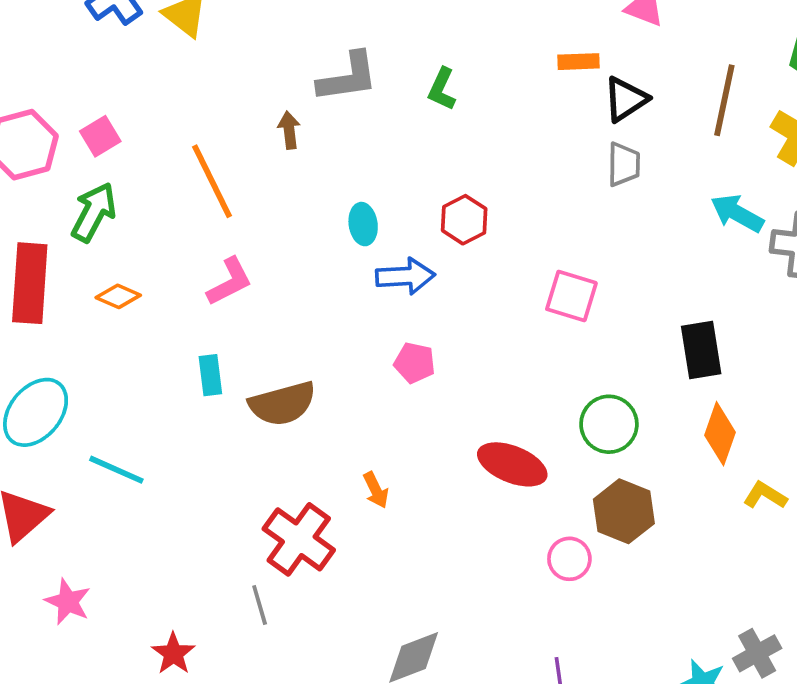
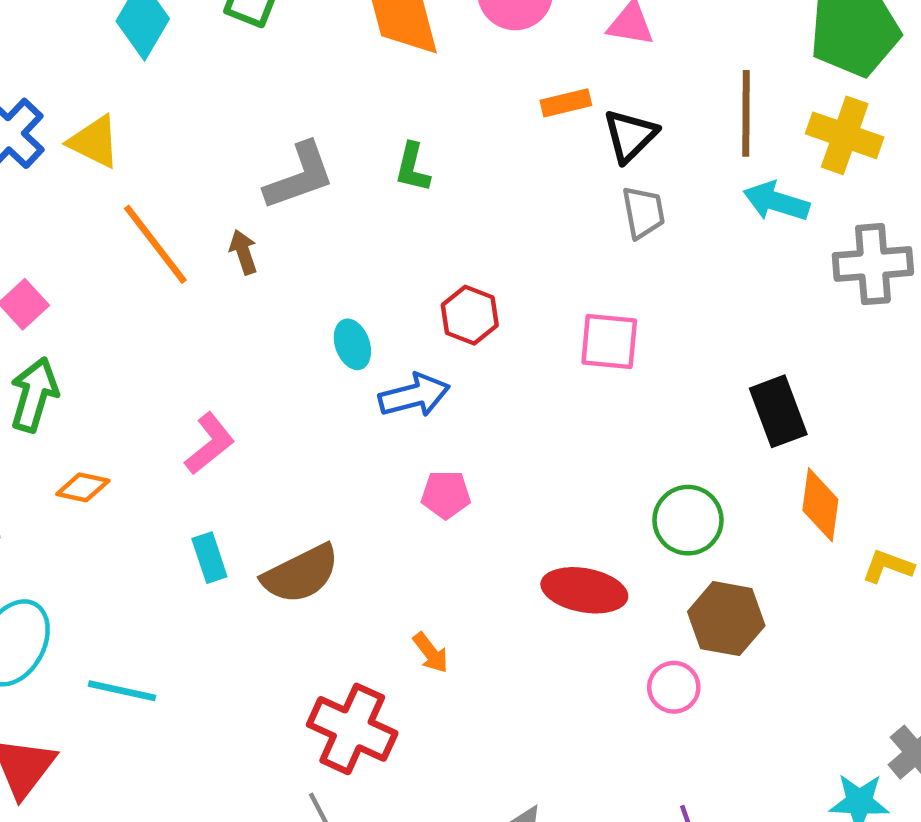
orange line: (212, 181) -> (155, 244), moved
cyan arrow: (737, 213) -> (776, 201), moved
pink square: (571, 296) -> (609, 341), moved

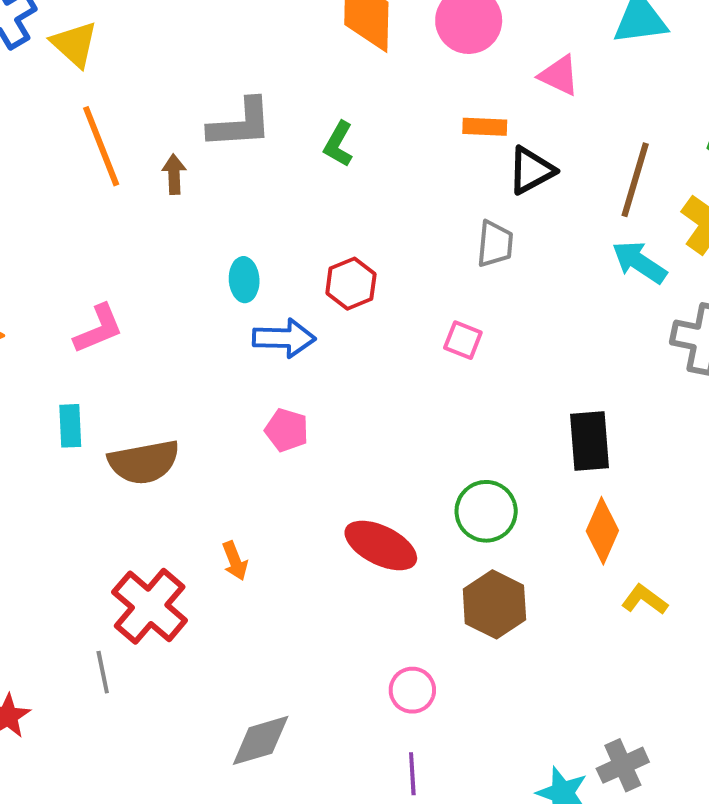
gray trapezoid: (643, 212) -> (495, 244), moved
pink square: (609, 341) -> (463, 340), size x0.7
pink circle: (674, 687) -> (412, 690), moved

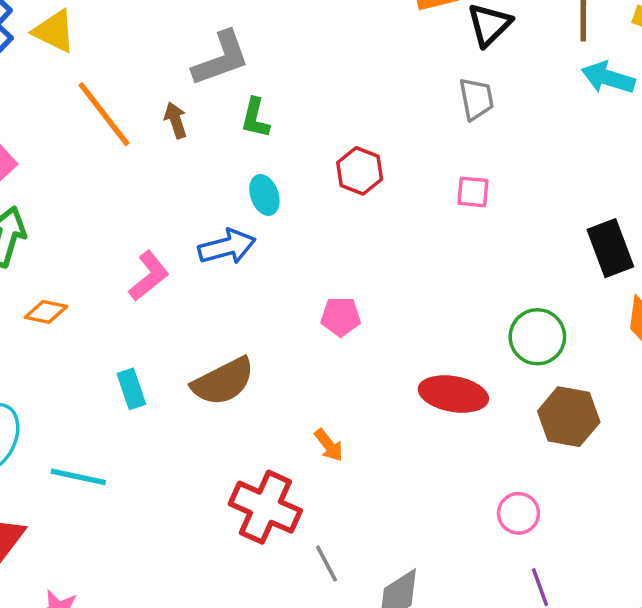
green L-shape: (338, 144) -> (255, 118), moved
blue arrow: (284, 338) -> (227, 247), moved
cyan rectangle: (70, 426) -> (131, 389), moved
gray line: (103, 672) -> (327, 563), moved

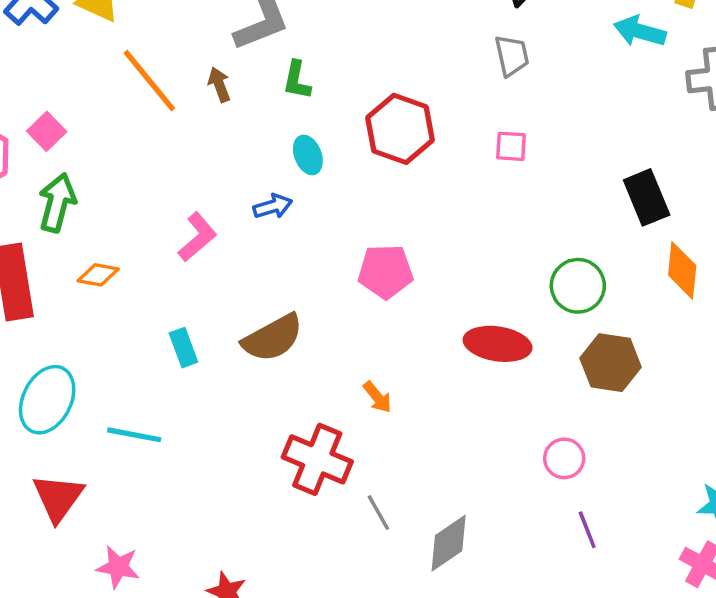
red hexagon: (360, 171) -> (400, 129), size x1.5
blue arrow: (227, 247) -> (273, 206), size x0.7
pink pentagon: (341, 317) -> (386, 272), size x1.4

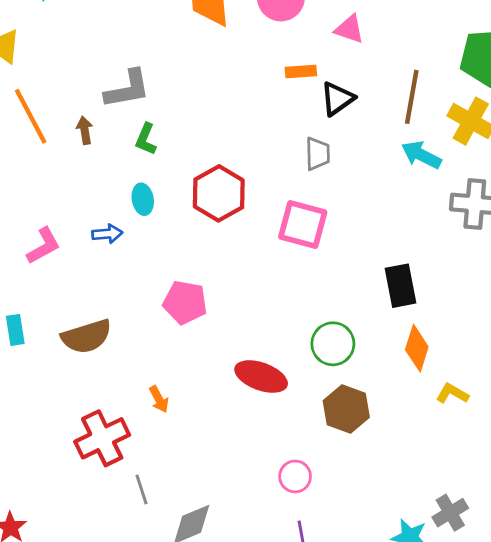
pink square: (511, 146) -> (303, 224), size x1.8
red cross: (317, 459) -> (102, 438), turned 30

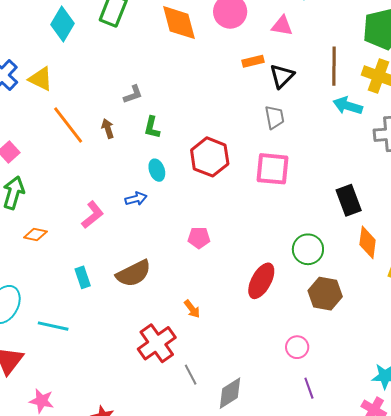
gray L-shape: (127, 89) -> (133, 94), size x0.6
pink pentagon: (185, 302) -> (199, 238), size x0.7
red ellipse: (261, 376) -> (261, 281), turned -72

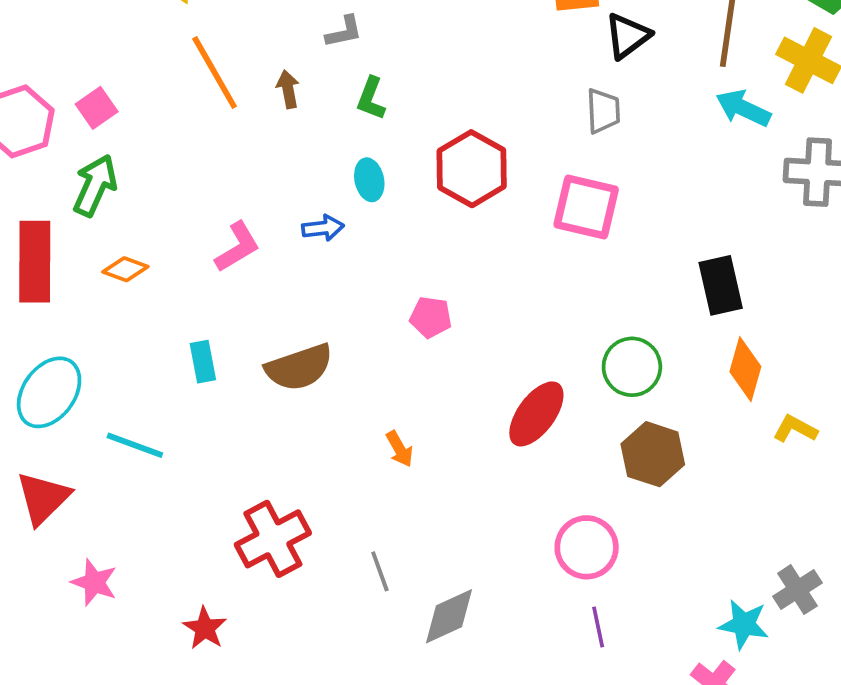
red cross: (157, 343) -> (273, 539), moved
pink circle: (297, 347) -> (587, 547), size x1.4

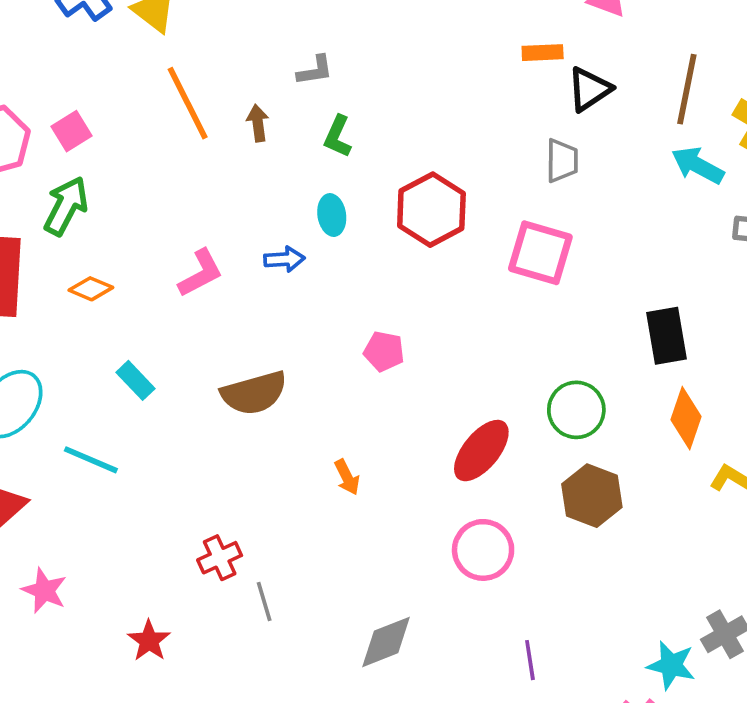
cyan rectangle: (203, 362) -> (135, 380), moved, turned -36
red cross: (273, 539) -> (220, 558), size x0.6
pink circle: (587, 547) -> (483, 550), moved
gray line: (380, 571) -> (264, 601), moved

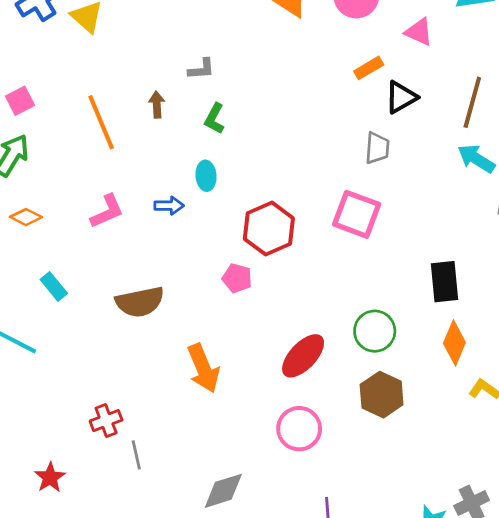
orange rectangle: (543, 53) -> (369, 68), turned -32
orange line: (188, 103) -> (101, 122), moved
red hexagon: (431, 210) -> (269, 229), moved
orange arrow: (347, 477) -> (203, 368), size x1.8

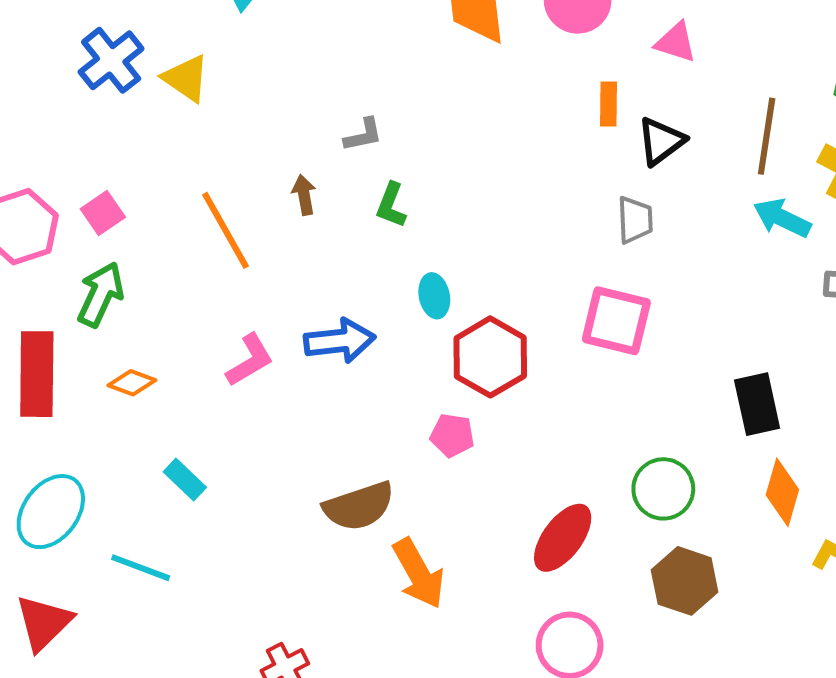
orange rectangle: (369, 68) -> (609, 104), turned -52
cyan ellipse: (206, 176) -> (434, 296), moved
blue arrow: (169, 206) -> (340, 341), size x1.6
brown semicircle: (140, 302) -> (359, 506), moved

